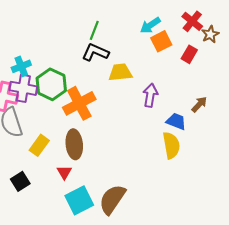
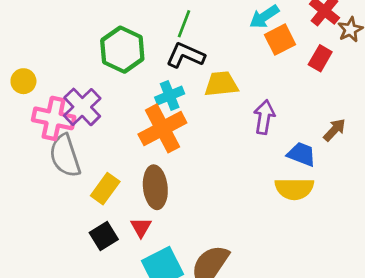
cyan cross: (21, 66) -> (170, 95), moved
green hexagon: (51, 84) -> (122, 50), moved
purple cross: (23, 88) -> (82, 107), turned 36
yellow semicircle: (171, 145) -> (294, 189), turned 100
black square: (20, 181) -> (104, 236), moved

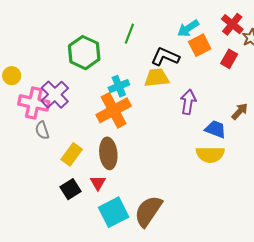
black L-shape: (185, 55) -> (165, 57), moved
gray semicircle: (65, 156) -> (42, 130), size x0.6

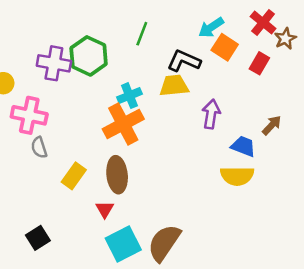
orange square: (200, 45) -> (225, 47), turned -30
purple cross: (55, 95) -> (54, 63), moved, turned -36
black square: (70, 189) -> (38, 238), moved

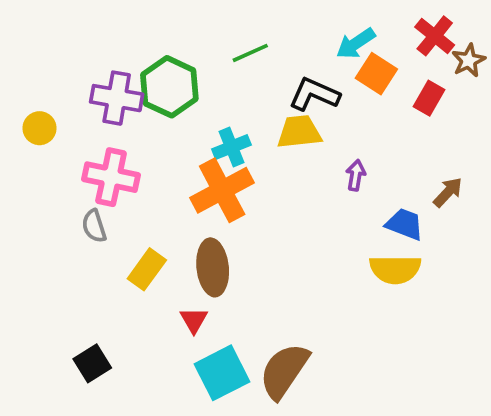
green line: (142, 34) -> (250, 53), turned 45
purple arrow: (211, 114) -> (356, 175), size x0.7
pink cross: (29, 115) -> (111, 177), moved

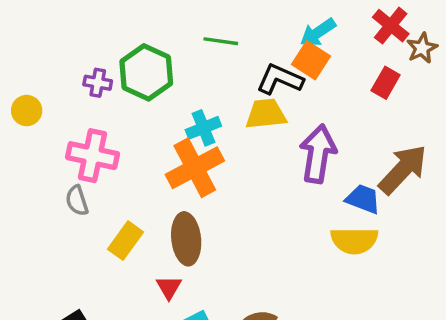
green line: (250, 53) -> (221, 41), turned 32
orange square: (376, 74) -> (311, 60), moved
purple cross: (117, 98) -> (98, 83), size x0.6
purple arrow: (356, 175) -> (318, 154), size x2.0
brown arrow: (448, 192) -> (403, 169), size x1.8

